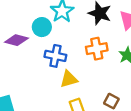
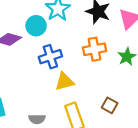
blue cross: (55, 56) -> (50, 57), turned -30

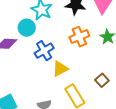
brown square: (110, 105) -> (102, 80), turned 32

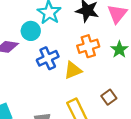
yellow triangle: (60, 69) -> (73, 70), moved

